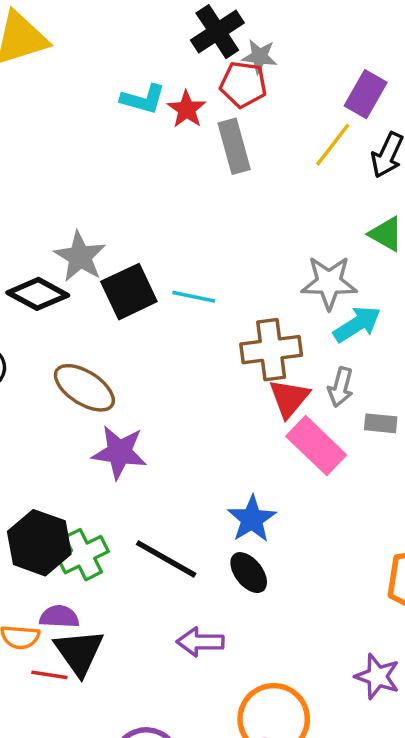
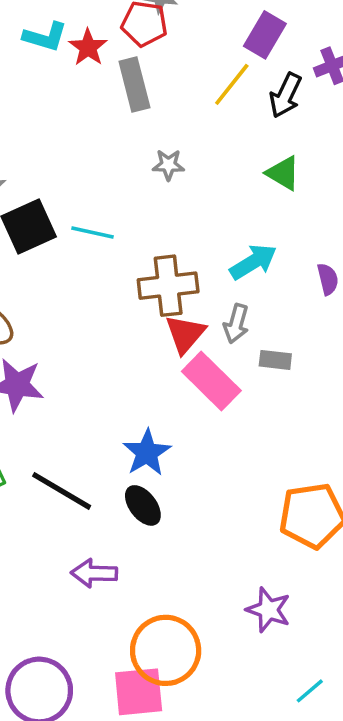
gray star: (329, 283) -> (168, 165), moved, size x0.6

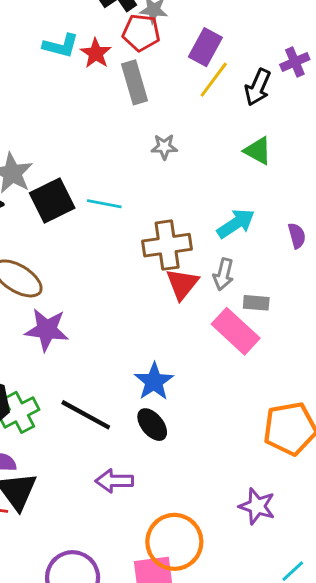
purple rectangle: (265, 35) -> (205, 47), moved
pink rectangle: (211, 381) -> (236, 331), moved

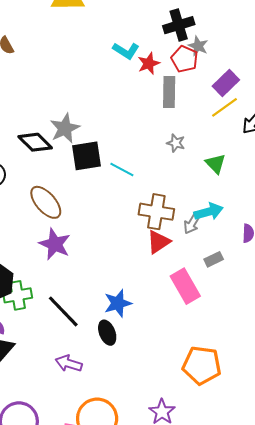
green triangle: (258, 151) -> (215, 164), moved
gray arrow: (223, 274) -> (192, 223), moved
gray rectangle: (256, 303) -> (214, 259), moved, turned -48

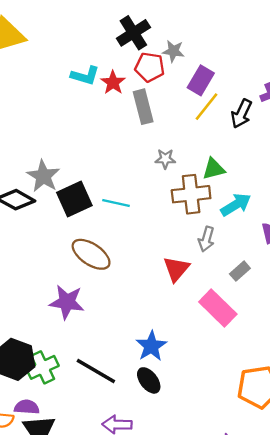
gray star: (198, 46) -> (173, 51), moved
green triangle: (215, 164) -> (214, 169), turned -45
brown ellipse: (46, 202) -> (91, 254), moved
brown cross: (156, 212) -> (191, 194), moved
cyan arrow: (209, 212) -> (236, 205), moved

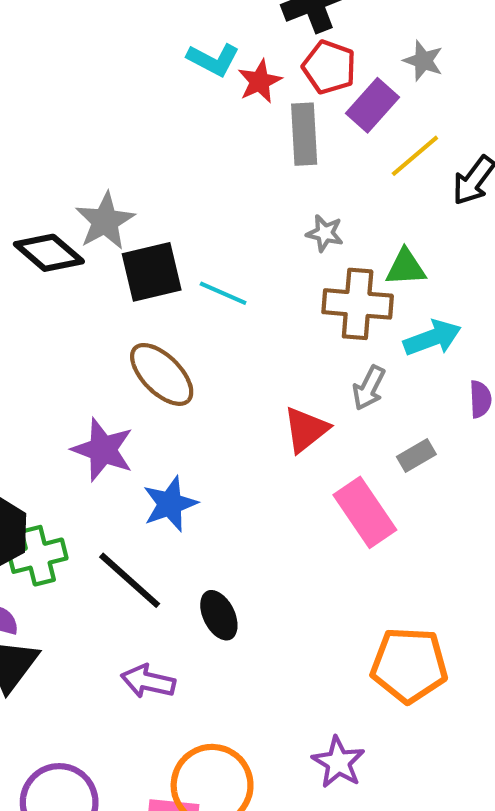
gray star: (173, 51) -> (423, 61), moved
purple rectangle: (201, 80) -> (372, 105), moved
blue star: (151, 346) -> (170, 504), moved

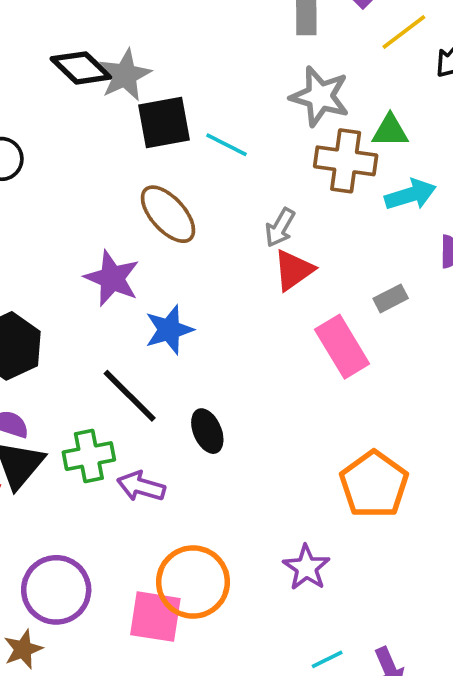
gray star: (325, 233) -> (320, 96), size x1.8
black diamond: (49, 253) -> (81, 68), moved
gray arrow: (369, 388) -> (280, 228), moved
green cross: (38, 556) -> (89, 456), moved
orange pentagon: (409, 665) -> (374, 484), turned 30

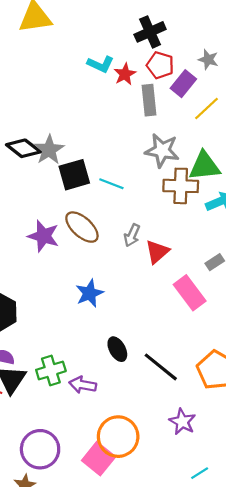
green triangle: (390, 131) -> (204, 166), size x1.5
gray arrow: (280, 228) -> (132, 235), moved
purple star: (112, 278) -> (43, 236), moved
black line: (130, 396) -> (161, 367), moved
pink square: (155, 617) -> (99, 459), turned 36

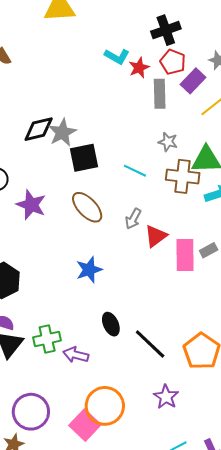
black diamond: (23, 148) -> (39, 129), turned -56
gray star: (162, 150) -> (168, 142), size x0.6
cyan line: (111, 184) -> (135, 171), moved
purple star: (43, 236) -> (31, 205), moved
pink rectangle: (190, 293) -> (185, 255), moved, turned 32

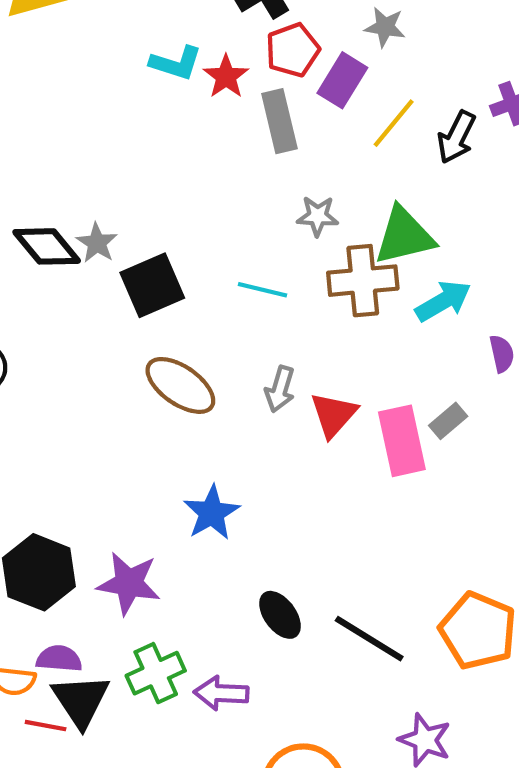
red pentagon: (173, 62) -> (293, 50), turned -30
black diamond: (39, 129) -> (47, 246), turned 76
gray star: (62, 132) -> (97, 243), size x0.7
purple star: (31, 205) -> (129, 583), moved

